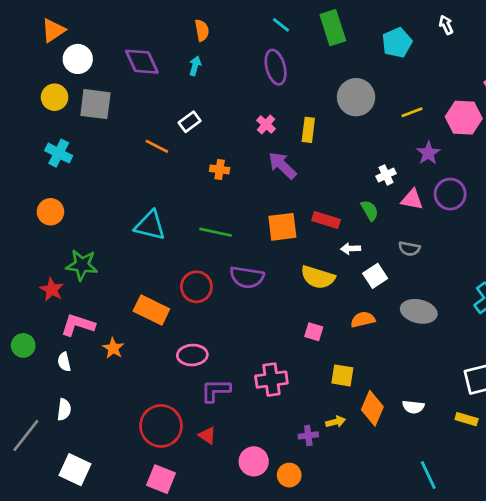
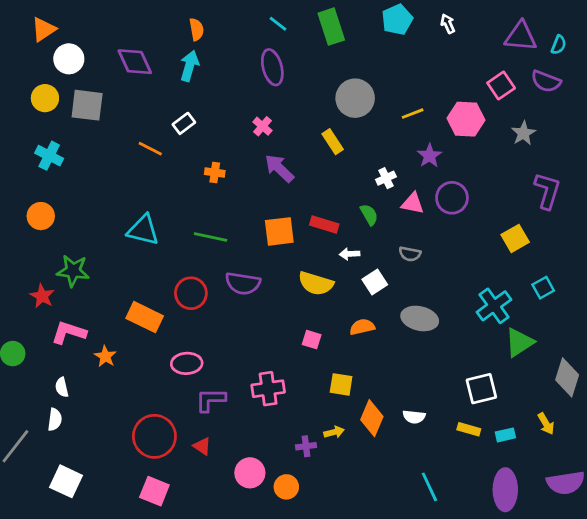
cyan pentagon: (397, 43) -> (397, 20), moved
cyan arrow: (195, 66) -> (190, 66), size x1.5
yellow rectangle: (308, 130) -> (333, 142), moved, turned -40
white semicircle: (64, 362) -> (62, 387), moved

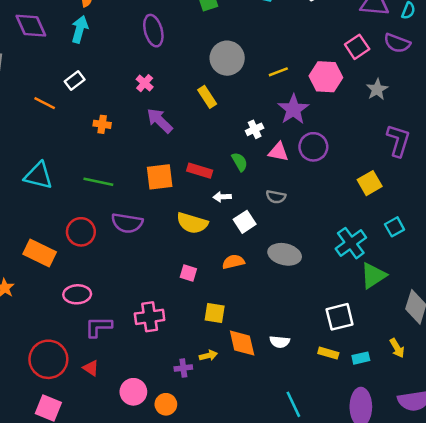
purple star: (429, 156) -> (293, 109), size x1.4
orange diamond: (372, 418) -> (242, 343), turned -36

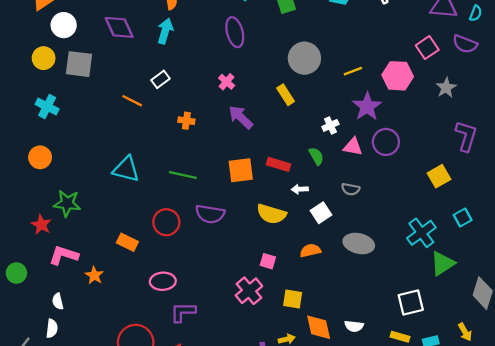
orange rectangle: (40, 253) -> (127, 242), size x0.7
pink cross: (150, 317) -> (249, 291), moved, turned -32

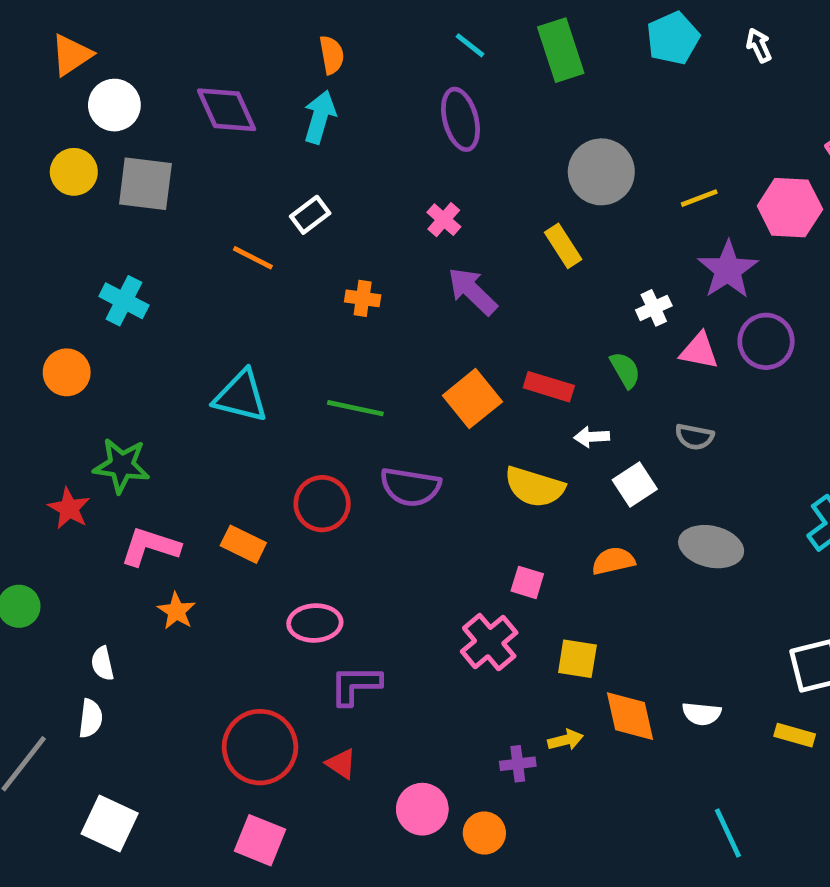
cyan cross: (47, 107) -> (124, 301), moved
orange square: (241, 170) -> (472, 399), turned -32
pink L-shape: (64, 255) -> (150, 547), moved

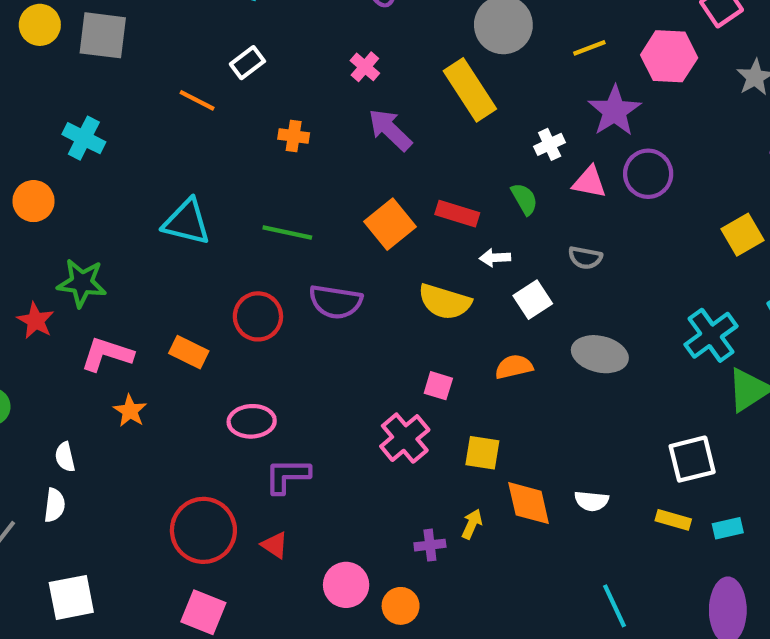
yellow rectangle: (563, 246) -> (470, 90), size x1.6
yellow arrow: (566, 740) -> (472, 524), turned -52
white square: (110, 823) -> (71, 597), turned -36

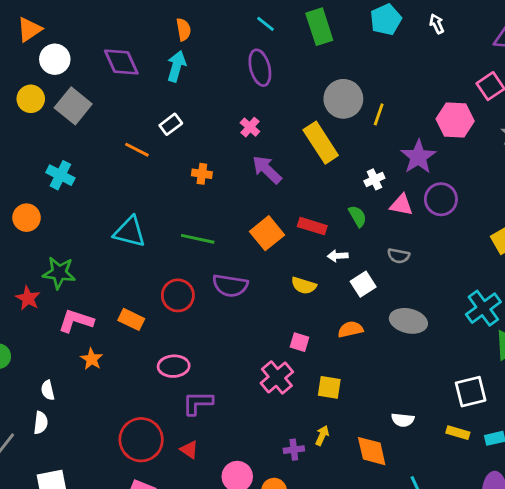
gray square: (103, 35) -> (73, 106), turned 32
yellow line: (589, 48) -> (379, 114), moved, turned -50
yellow semicircle: (445, 302) -> (304, 286), size x0.7
orange diamond: (529, 503) -> (372, 451), moved

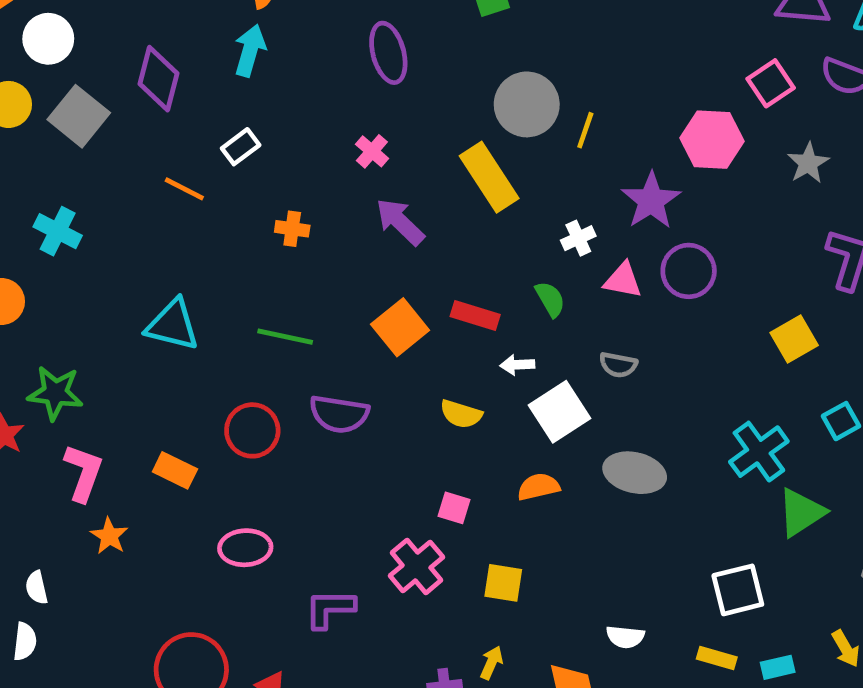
purple diamond: (121, 62) -> (158, 79), moved, turned 39
white square: (363, 284) -> (560, 412), size x1.4
pink L-shape: (76, 321) -> (83, 473), turned 92
purple L-shape: (198, 403) -> (330, 609), moved

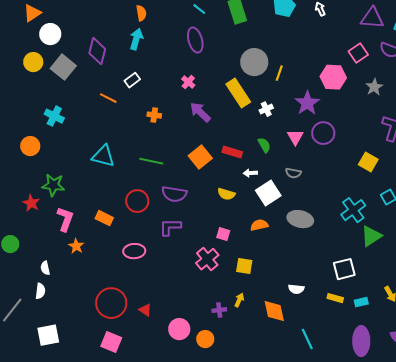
white cross: (578, 238) -> (266, 109), moved
pink triangle: (623, 280) -> (295, 137), turned 48
yellow square: (794, 339) -> (368, 162), turned -30
purple L-shape: (330, 609) -> (170, 227), moved

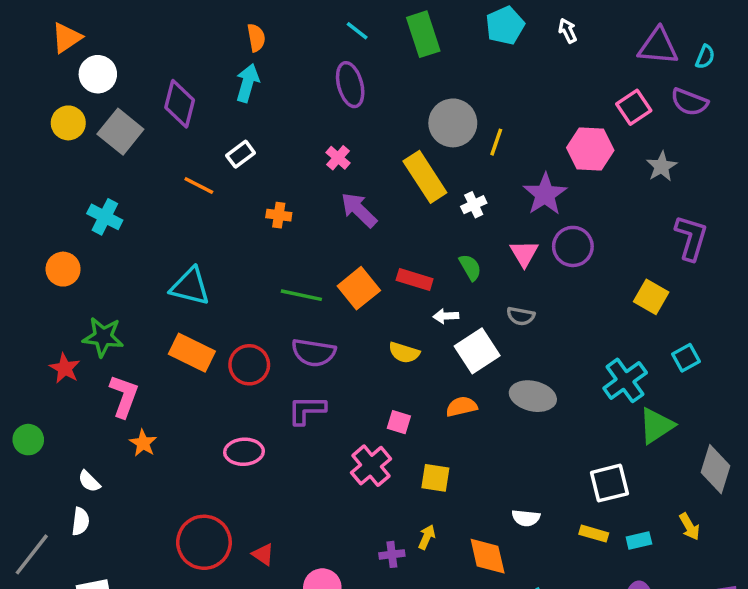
green line: (151, 161) -> (301, 295), moved
orange rectangle: (104, 218) -> (192, 353), moved, size x1.4
white semicircle: (45, 268) -> (89, 481), turned -32

